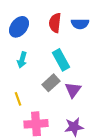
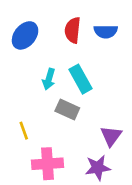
cyan arrow: (22, 60) -> (49, 79), moved
gray rectangle: (51, 83) -> (67, 109), turned 66
purple triangle: (73, 90) -> (111, 136), moved

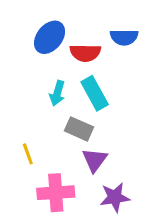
red semicircle: (73, 30) -> (85, 53), moved, turned -95
blue ellipse: (25, 35) -> (50, 37), moved
purple triangle: (111, 136) -> (95, 160), moved

